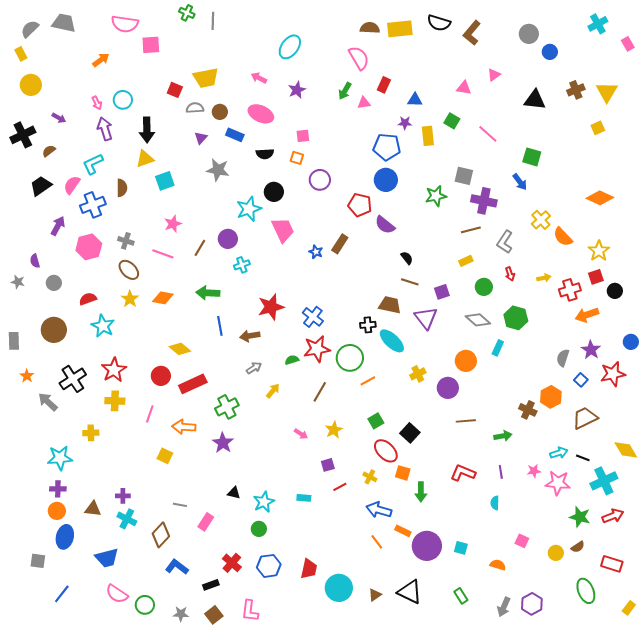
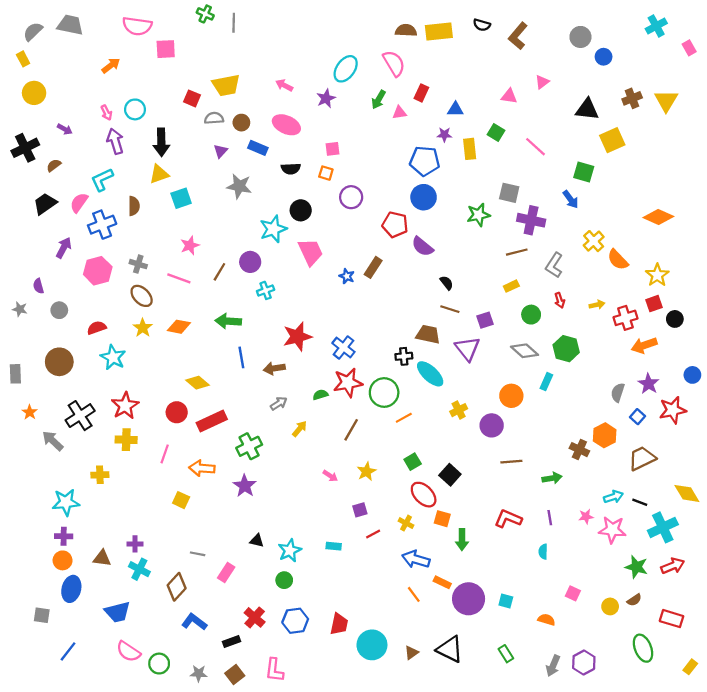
black semicircle: (439, 23) -> (482, 25), size x0.7
cyan ellipse: (290, 47) -> (346, 69), moved
yellow square: (598, 128) -> (612, 140), moved, size x1.6

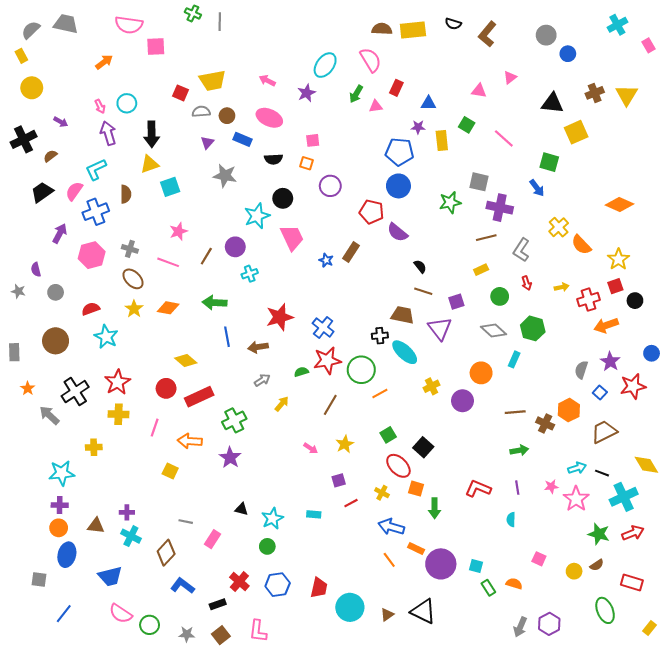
brown line: (511, 462) -> (515, 412), moved
pink star: (612, 530) -> (576, 499), turned 30
green rectangle: (506, 654) -> (488, 588), moved

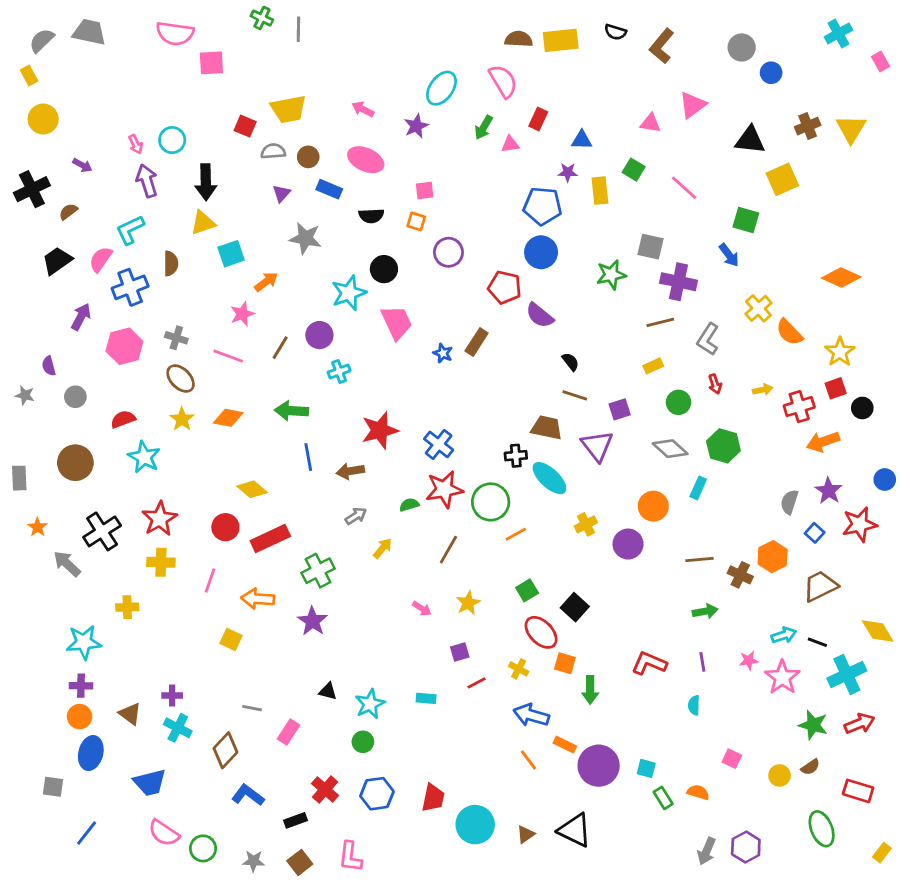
orange arrow: (104, 62) -> (266, 282), moved
pink triangle: (510, 77) -> (693, 105), size x1.5
brown triangle: (96, 526) -> (130, 714), turned 30

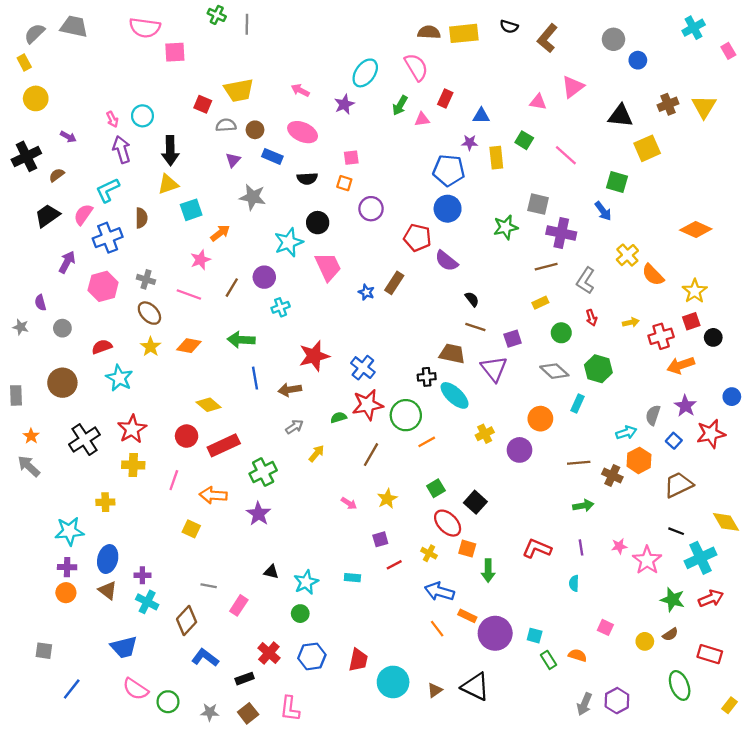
gray arrow: (67, 564) -> (29, 466), moved
cyan arrow: (784, 635) -> (626, 433), moved
blue ellipse: (91, 753) -> (108, 559), moved

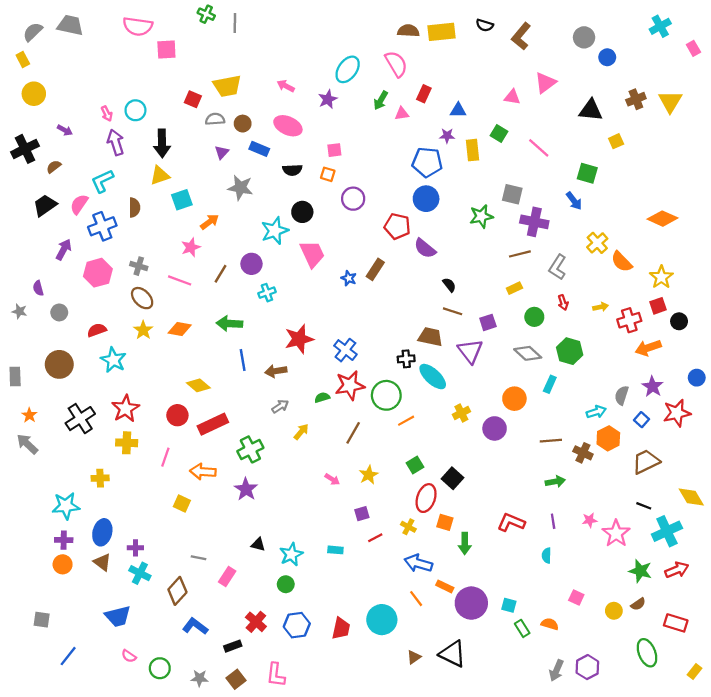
yellow square: (647, 148) -> (616, 141), size x0.6
red ellipse: (448, 523) -> (426, 498), turned 64
cyan circle: (393, 682) -> (382, 620), moved
pink semicircle: (136, 689) -> (129, 656), size x0.6

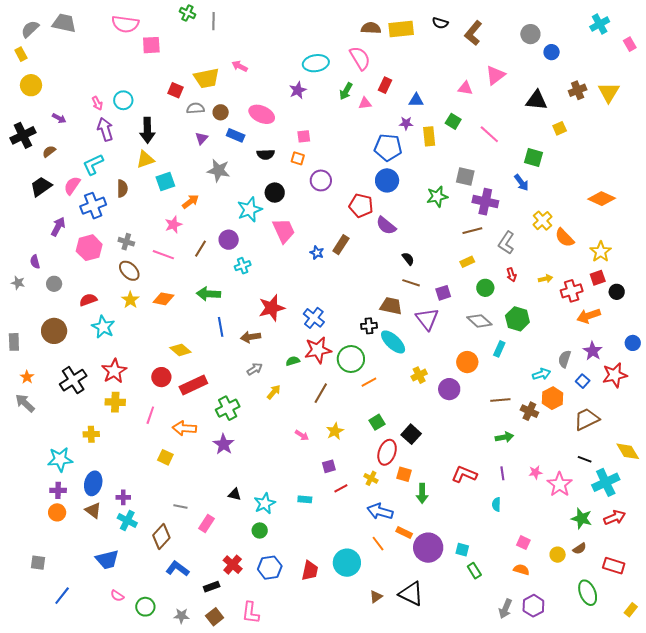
cyan ellipse: (348, 69) -> (316, 63), turned 45
pink arrow: (286, 86) -> (240, 66), moved
orange semicircle: (550, 624) -> (521, 570), moved

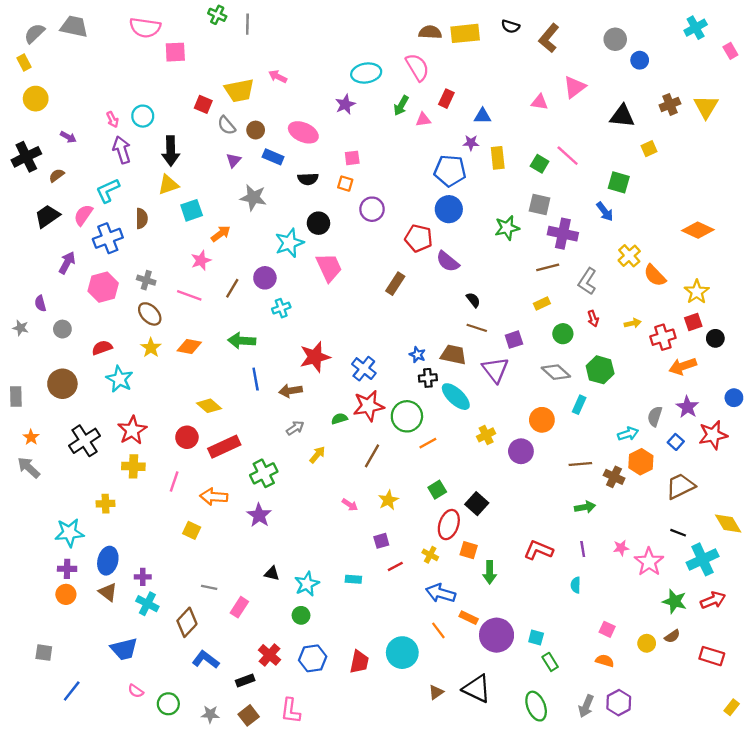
gray semicircle: (195, 108) -> (227, 125), turned -126
green square: (453, 121) -> (540, 164), moved
blue star: (317, 253) -> (417, 355), moved
green ellipse: (588, 593) -> (536, 706), moved

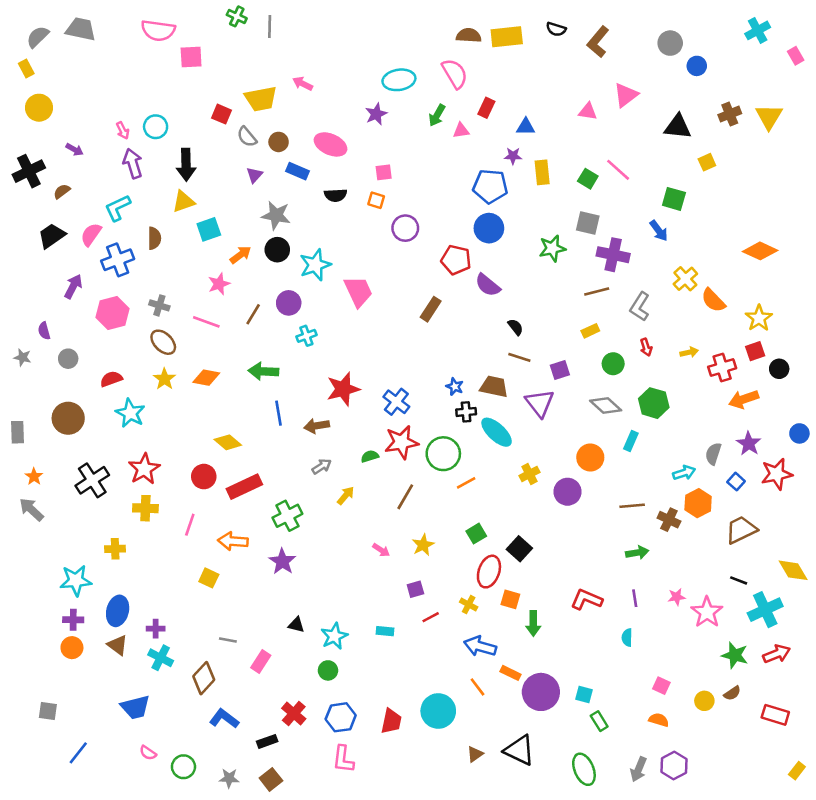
black circle: (318, 223) -> (277, 250), moved
pink L-shape: (291, 711) -> (343, 759), moved

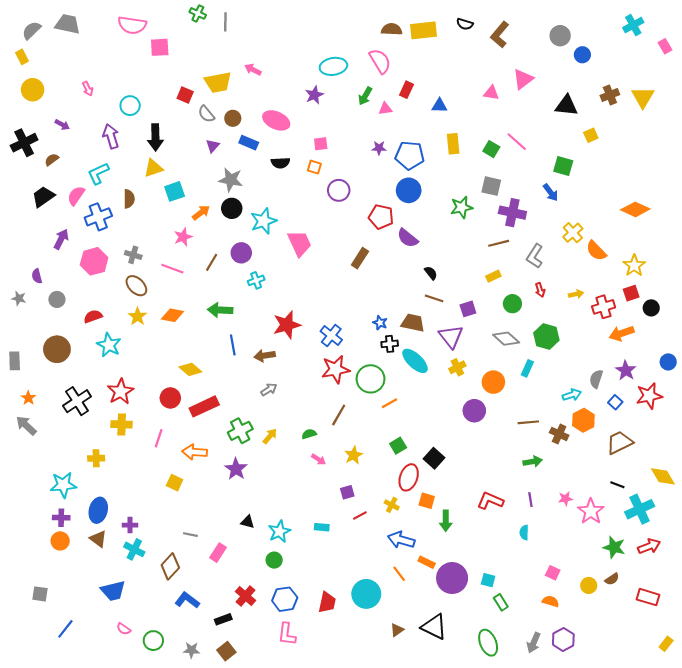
pink arrow: (123, 131) -> (88, 89), moved
purple star: (513, 156) -> (379, 148), moved
green semicircle: (370, 456) -> (309, 434), moved
yellow cross: (529, 474) -> (457, 367), moved
yellow arrow: (346, 496) -> (270, 436), moved

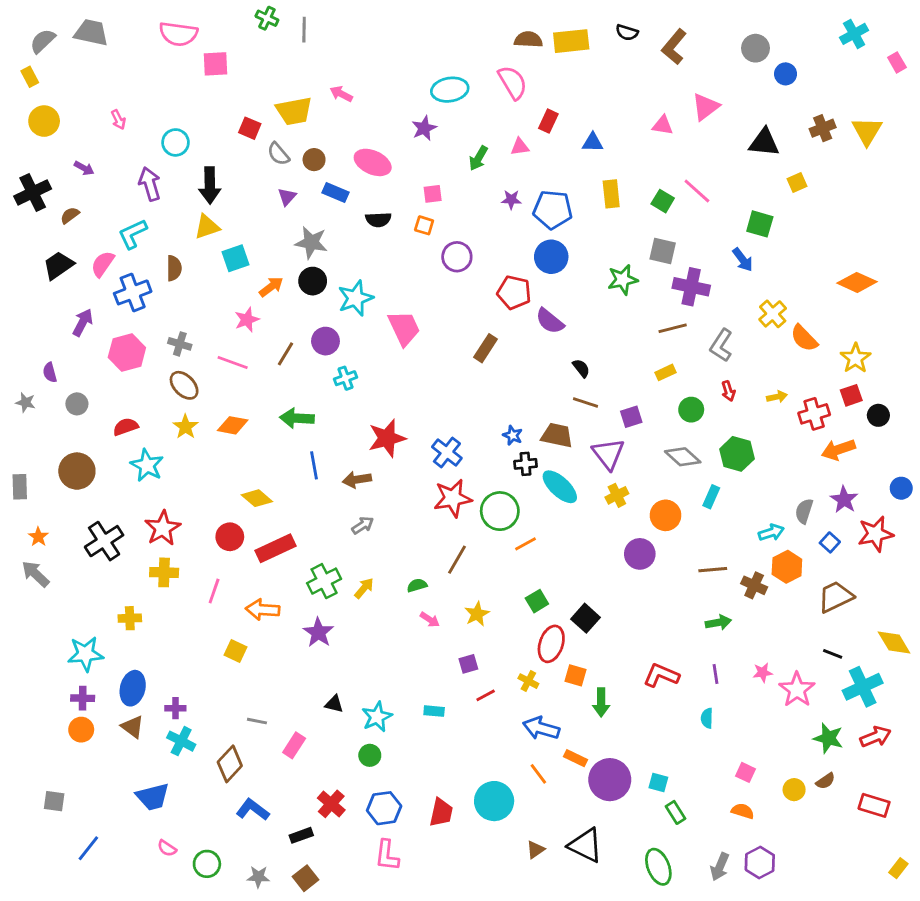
green arrow: (365, 96) -> (478, 158), moved

